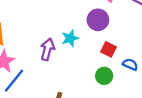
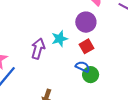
red square: (109, 49) -> (87, 46), moved, turned 32
blue semicircle: (130, 64) -> (83, 67), moved

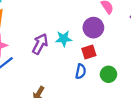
blue semicircle: (83, 67) -> (81, 71), turned 64
green circle: (91, 75) -> (108, 74), moved

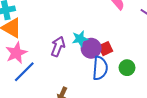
purple circle: (93, 28) -> (91, 48), moved
blue semicircle: (81, 71) -> (100, 68), size x1.6

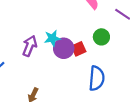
blue semicircle: (100, 68) -> (97, 78), moved
green circle: (127, 68) -> (101, 37), moved

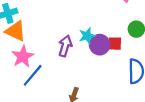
red square: (79, 49) -> (115, 44), turned 32

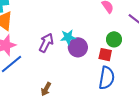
red square: (115, 44) -> (105, 55), moved

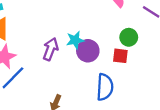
blue semicircle: (107, 78) -> (105, 87), moved

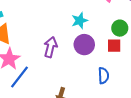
cyan star: (75, 40) -> (80, 21), moved
blue semicircle: (105, 87) -> (103, 76), size x0.7

